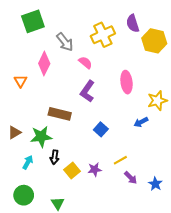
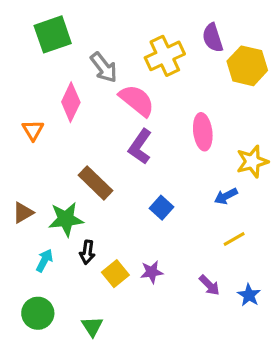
pink semicircle: (85, 63) -> (137, 100), size x1.6
brown rectangle: (60, 114) -> (96, 183), turned 30
yellow line: (120, 160) -> (234, 239), moved

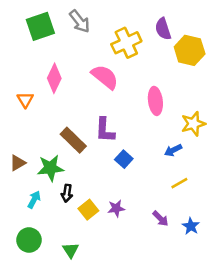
gray arrow: (104, 67) -> (80, 21), moved
purple L-shape: (140, 147) -> (105, 130), moved, turned -32

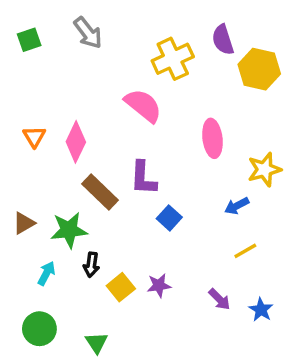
gray arrow: (80, 21) -> (88, 33), moved
green square: (40, 26) -> (29, 40), moved, size x0.6
pink diamond: (54, 78) -> (76, 142), moved

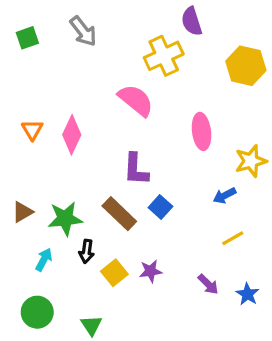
purple semicircle: (223, 40) -> (192, 21), moved
brown rectangle: (100, 192) -> (119, 214), moved

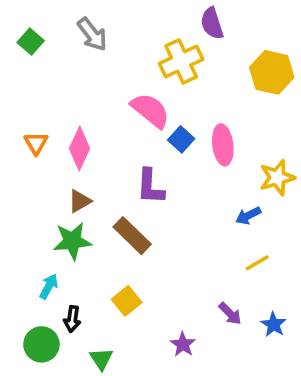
green square: (27, 38) -> (31, 42), turned -30
blue square: (160, 207) -> (181, 139), moved
brown triangle: (22, 212) -> (80, 201), moved
black arrow: (86, 251) -> (72, 319), moved
purple star: (151, 271) -> (183, 344), moved, turned -30

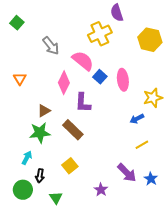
gray arrow: (92, 34) -> (51, 46), moved
pink diamond: (80, 149) -> (64, 83), moved
purple arrow: (230, 314) -> (127, 173), size x1.5

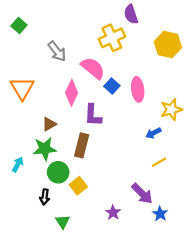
orange triangle: (20, 79) -> (22, 88), size x1.6
brown rectangle: (73, 130) -> (82, 145), turned 60
cyan arrow: (27, 158) -> (18, 164), moved
blue star: (151, 179) -> (160, 214), moved
green circle: (23, 190) -> (58, 172), moved

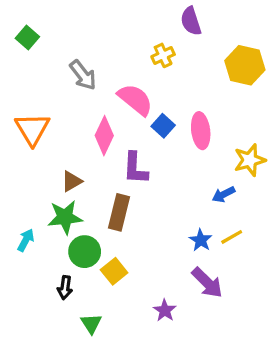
yellow cross: (112, 38) -> (163, 55), size x0.6
blue star: (160, 214) -> (201, 240), moved

